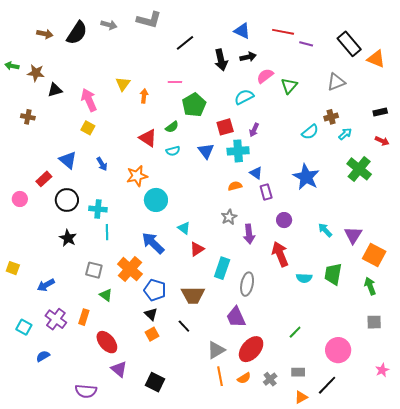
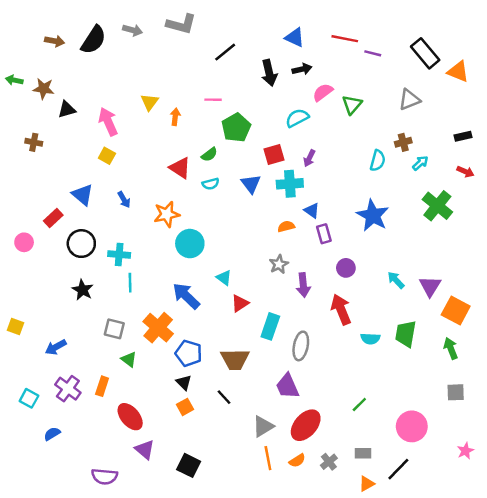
cyan semicircle: (310, 132) -> (378, 161), turned -36

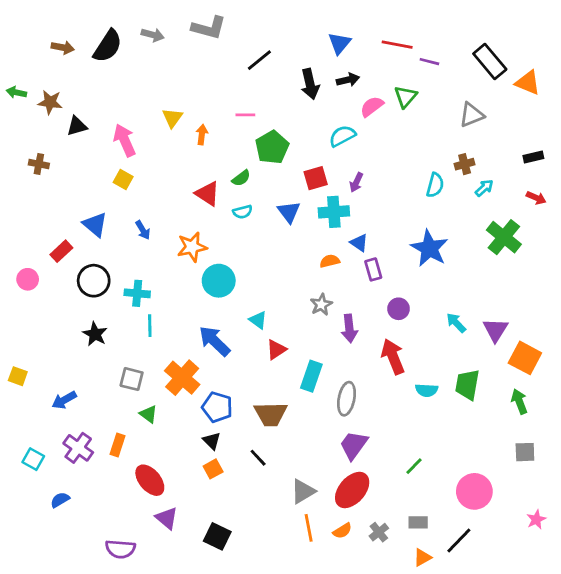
blue triangle: (295, 37) -> (340, 43), turned 45
green triangle: (352, 105) -> (406, 97), moved
purple trapezoid: (287, 386) -> (354, 445), moved, turned 60

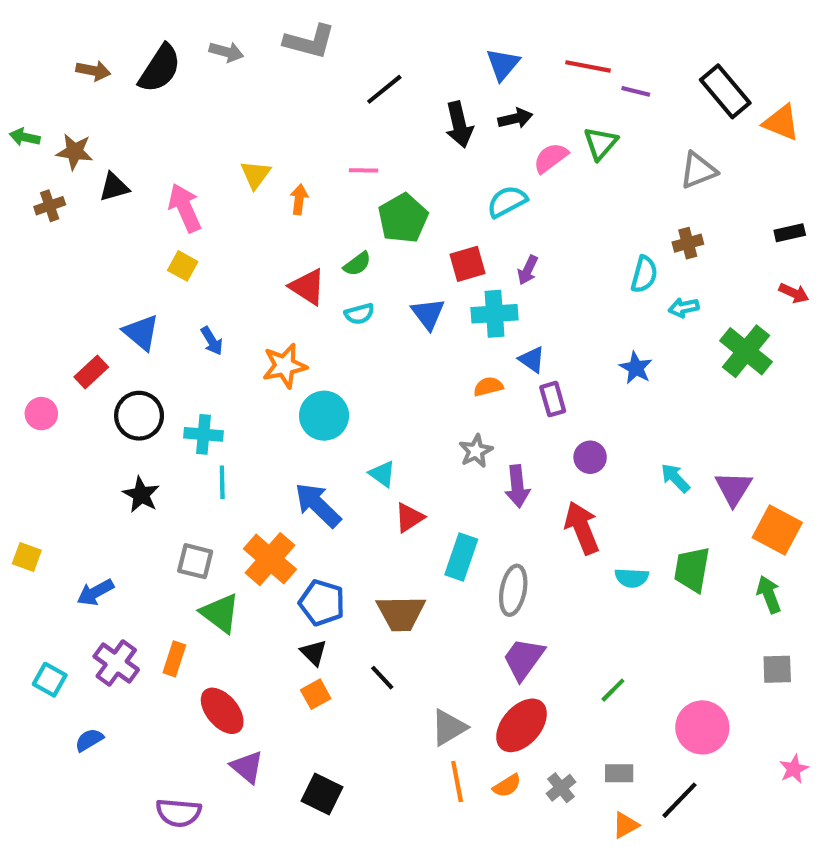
brown cross: (39, 164) -> (50, 206), moved, turned -30
cyan arrow: (484, 188) -> (684, 308), moved, turned -150
blue star: (429, 248) -> (636, 368), size x0.6
green triangle: (148, 414) -> (220, 613), size x1.5

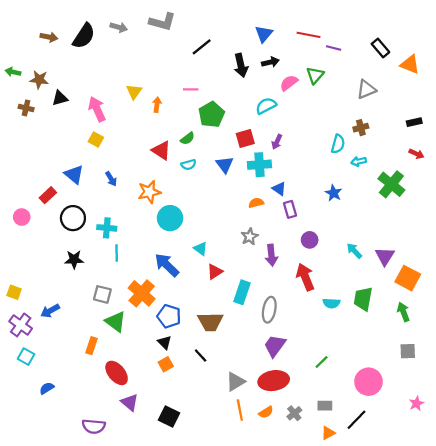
black rectangle: (725, 91) -> (380, 48), size x0.7
brown cross: (50, 206) -> (26, 108), turned 32
black star: (141, 495) -> (74, 260), turned -30
purple cross: (116, 663) -> (21, 325), moved
red ellipse: (522, 725) -> (274, 381), turned 40

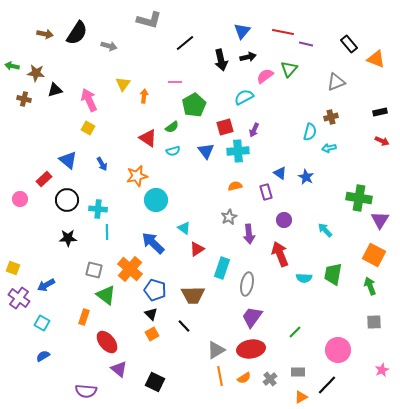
gray arrow: (119, 27) -> (109, 46), moved
green cross: (391, 184) -> (359, 198), moved, turned -30
blue triangle: (279, 189) -> (280, 173), moved
purple triangle: (385, 256) -> (380, 220), moved
cyan square: (26, 357) -> (42, 323), moved

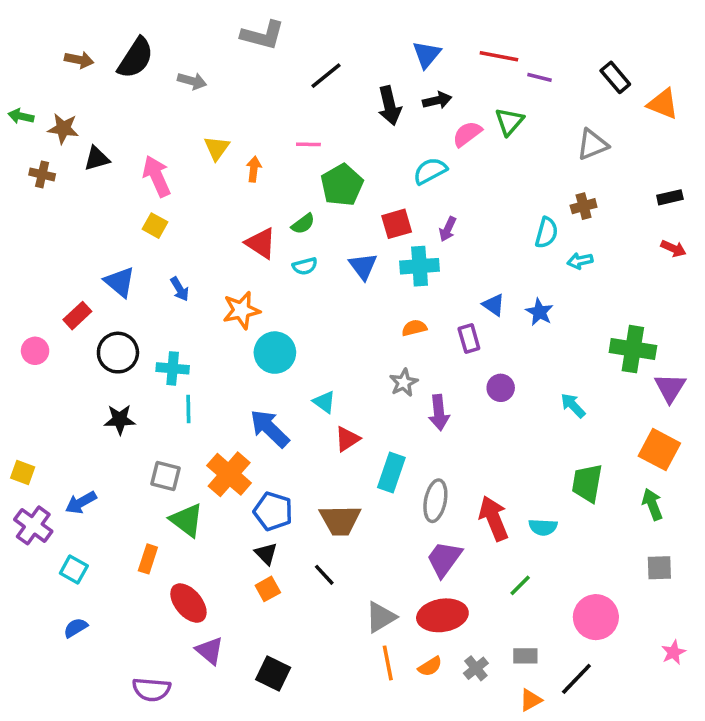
red arrow: (280, 254) -> (494, 518), moved
cyan semicircle: (304, 278) -> (543, 527), moved

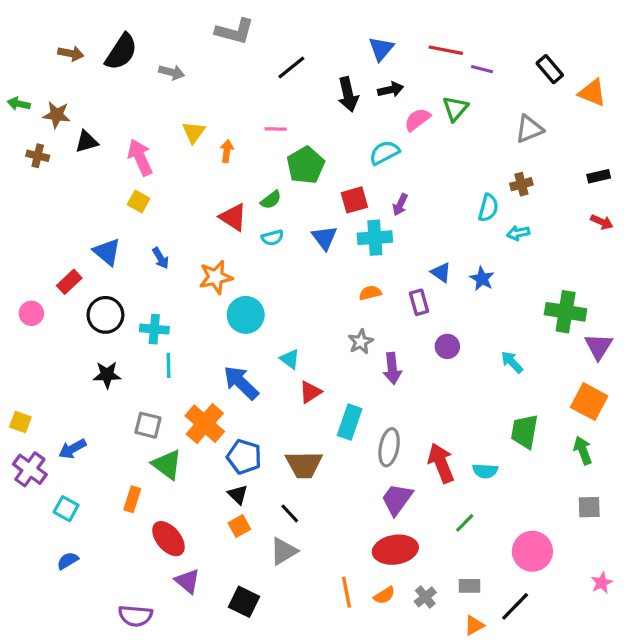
gray triangle: (381, 617) -> (283, 551), moved

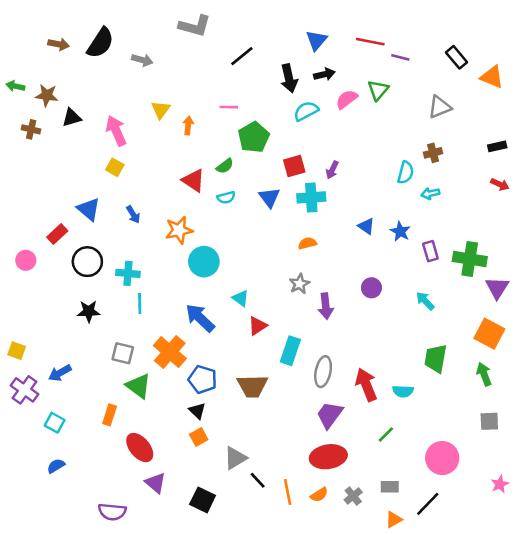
cyan semicircle: (384, 153) -> (306, 111), moved
purple rectangle: (419, 302) -> (430, 251), moved
black line: (290, 513) -> (258, 480), moved

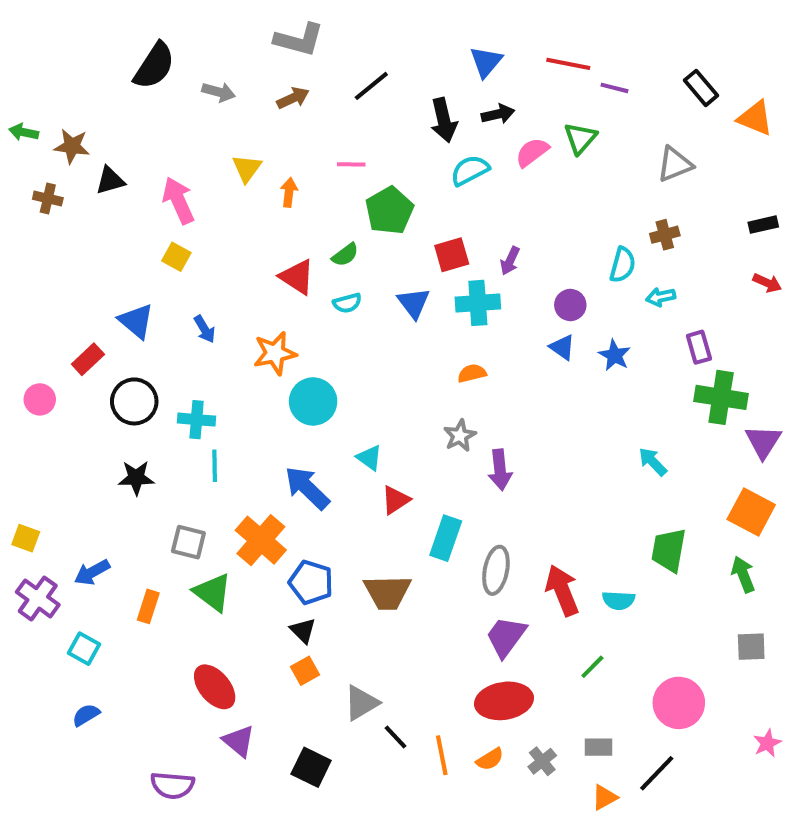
brown arrow: (59, 44) -> (293, 98), moved, turned -36
purple rectangle: (430, 251) -> (699, 347), moved
purple circle: (371, 288) -> (570, 305), moved
orange rectangle: (110, 415) -> (148, 606), moved

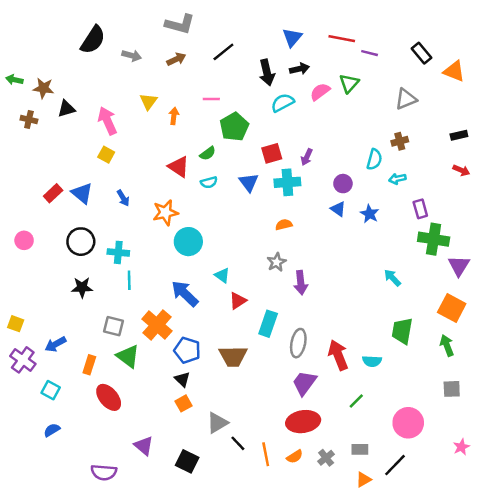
red rectangle: (88, 359) -> (53, 193), moved
red ellipse: (215, 687) -> (109, 397), moved

